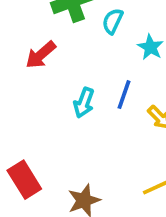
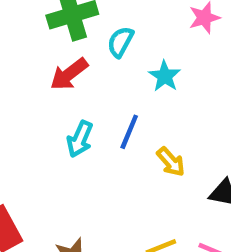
red arrow: (41, 55) -> (69, 74), moved

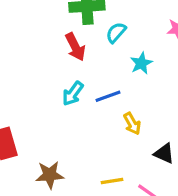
red arrow: (69, 74) -> (75, 47), turned -92
blue line: (129, 132) -> (108, 96), turned 35

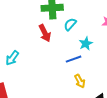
cyan arrow: (73, 94) -> (12, 58), moved
blue line: (108, 96) -> (74, 59), moved

